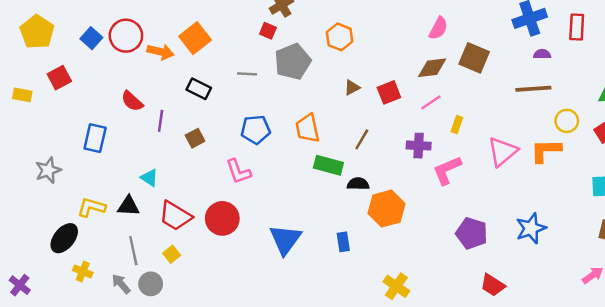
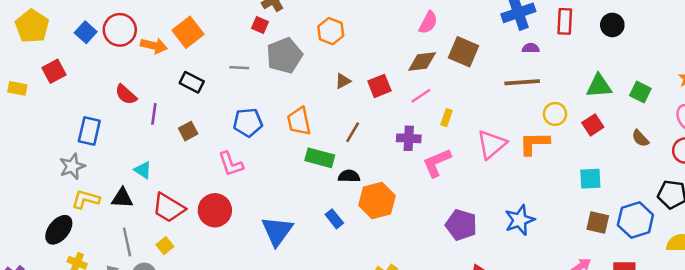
gray star: (48, 170) -> (72, 166), moved
blue rectangle: (343, 242) -> (334, 219), moved, turned -30

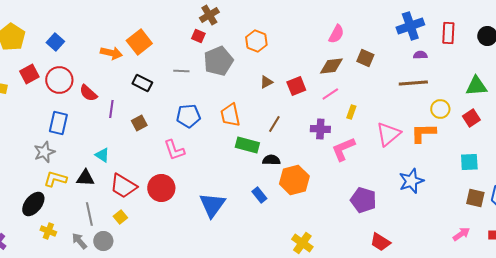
red circle: (120, 30) -> (59, 80), moved
brown square: (464, 52) -> (365, 58), size x0.7
blue star: (520, 220) -> (411, 181), moved

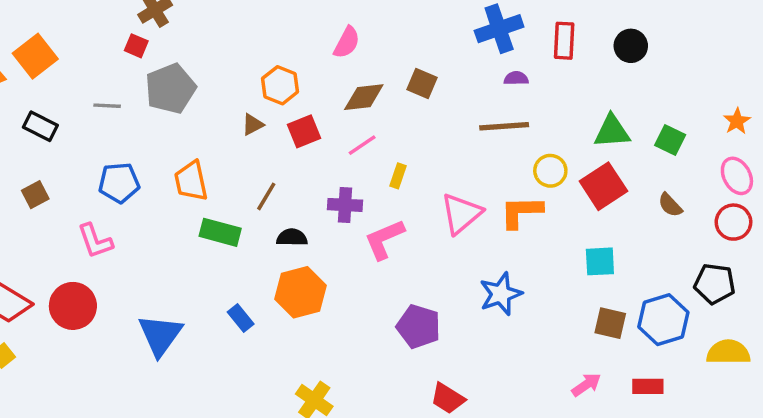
pink semicircle: (336, 34) -> (347, 42), moved
orange hexagon: (256, 41) -> (280, 85), moved
red square: (471, 118) -> (603, 186), size x1.5
black semicircle: (271, 160) -> (292, 237), moved

